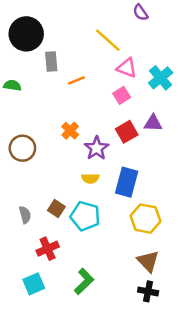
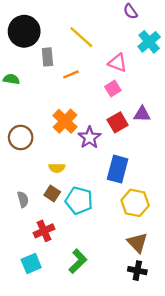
yellow line: (108, 40) -> (81, 37), moved
cyan cross: (161, 78) -> (149, 42), moved
orange cross: (70, 131) -> (65, 121), size x1.5
yellow semicircle: (90, 178) -> (57, 168), moved

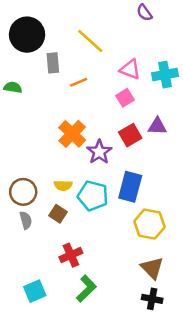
cyan cross: (149, 42) -> (165, 75), moved, turned 30
brown circle: (21, 137) -> (23, 192), moved
cyan pentagon: (79, 201) -> (93, 196), moved
red cross: (44, 231) -> (71, 255), moved

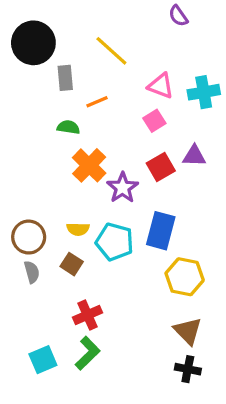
green semicircle: (13, 87) -> (68, 127), moved
green L-shape: (86, 289) -> (88, 353), moved

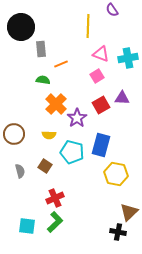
yellow line: (111, 51) -> (88, 26), moved, turned 50
yellow semicircle: (78, 229) -> (49, 135), moved
brown circle: (29, 237) -> (14, 134), moved
brown triangle: (188, 331) -> (129, 212), moved, turned 30
cyan square: (43, 360) -> (27, 226), turned 30

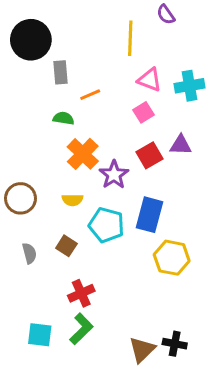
brown triangle: (129, 212) -> (142, 350), moved

